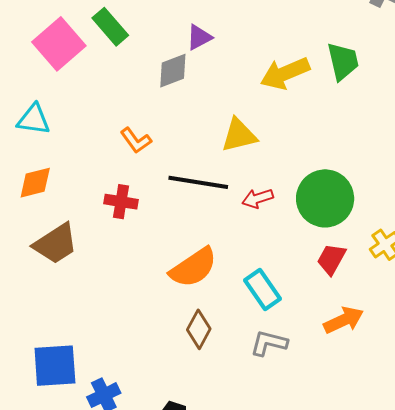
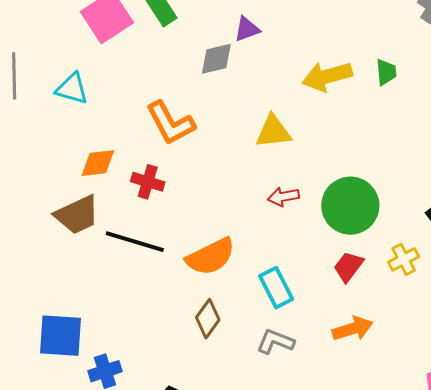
green trapezoid: (343, 61) -> (386, 72), size x0.7
orange L-shape: (136, 140) -> (170, 123), size x1.6
black line: (198, 182) -> (135, 242), moved
orange diamond: (35, 183) -> (98, 163), moved

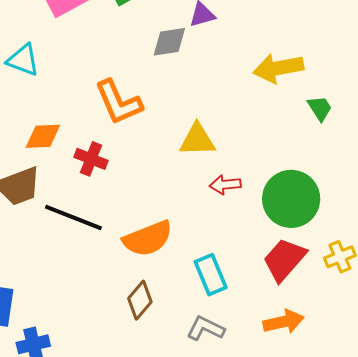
green trapezoid: (386, 72) -> (320, 108), moved, turned -32
yellow triangle: (273, 132) -> (197, 140), moved
red trapezoid: (348, 267) -> (284, 260), size x1.4

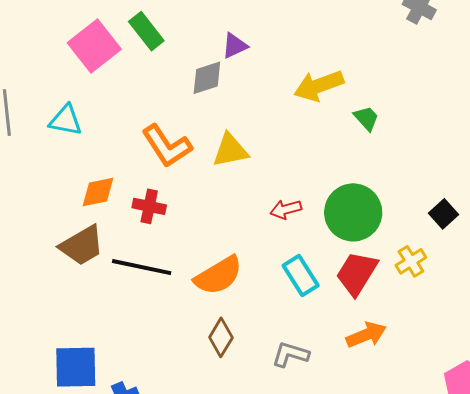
yellow triangle: (197, 140) -> (230, 150), moved
cyan rectangle: (211, 275) -> (301, 275), moved

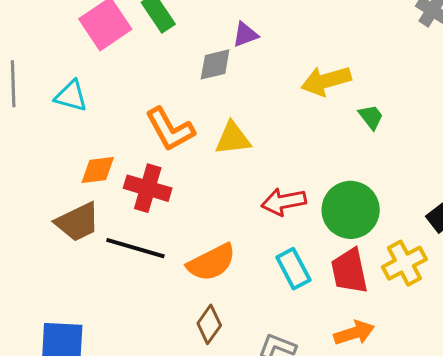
red cross: (149, 206) -> (148, 188), size x1.4
red arrow: (286, 209) -> (284, 202), size x1.4
yellow cross: (411, 261) -> (404, 263), size x1.4
red trapezoid: (357, 273) -> (349, 271), turned -48

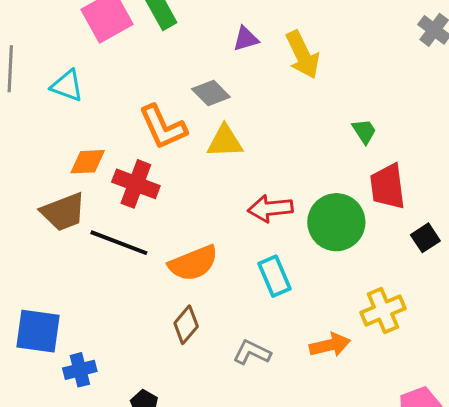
gray diamond: (215, 64) -> (211, 93), moved, turned 54
yellow arrow: (326, 81) -> (303, 55), moved, turned -105
yellow cross: (404, 263) -> (383, 310), moved
red trapezoid: (349, 271) -> (388, 186), moved

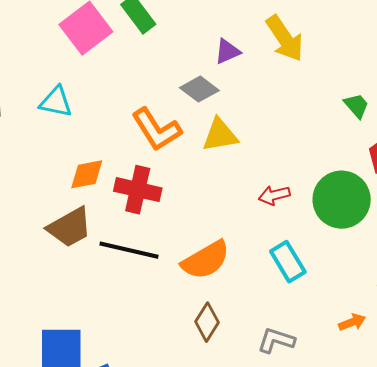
purple triangle: (246, 39) -> (227, 52), moved
red arrow: (270, 208) -> (274, 195), size x0.7
orange arrow: (330, 345) -> (352, 322), size x0.7

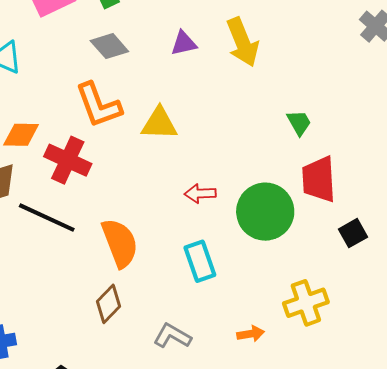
gray diamond: (199, 89) -> (109, 46), moved
orange semicircle: (206, 260) -> (120, 243), turned -93

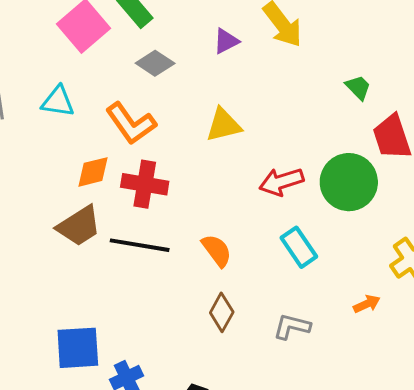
orange L-shape: (98, 105) -> (131, 123), moved
red arrow: (200, 194) -> (281, 182), size x1.4
orange semicircle: (120, 243) -> (217, 250), size x0.7

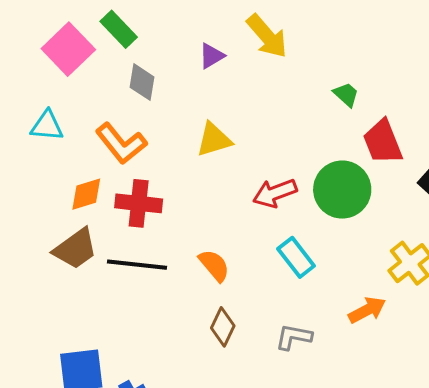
gray diamond: (155, 63) -> (142, 82), turned 69
orange arrow: (367, 304) -> (367, 310), size x1.4

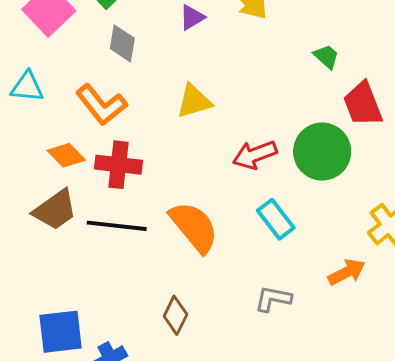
orange diamond: (86, 194) -> (66, 155), turned 63
orange semicircle: (214, 265) -> (194, 227), size x1.6
brown diamond: (223, 327) -> (175, 315), moved

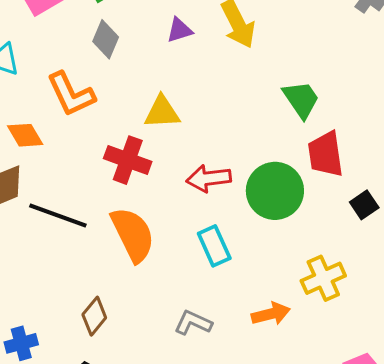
green trapezoid: (326, 57) -> (301, 99), size x1.5
red cross: (119, 165) -> (128, 160), moved

